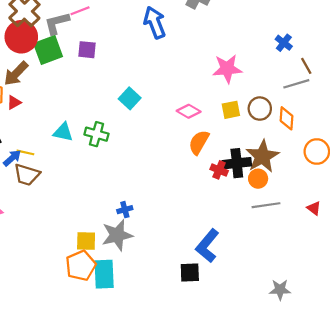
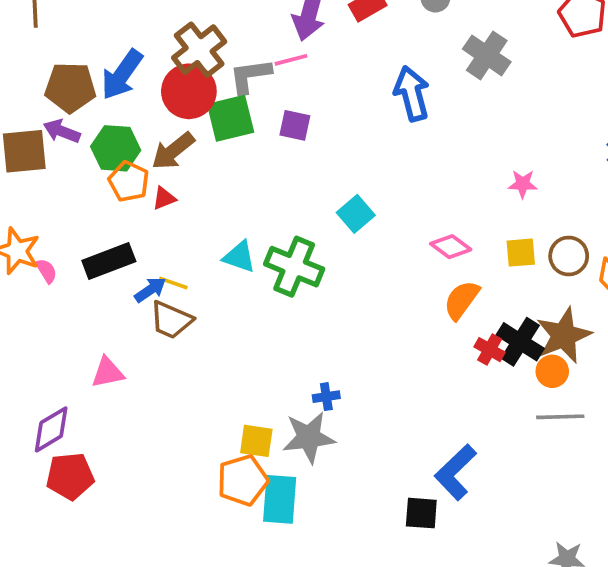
pink star: (227, 69) -> (523, 184), size x0.6
green cross: (96, 134) -> (294, 267), size x1.4
black cross: (237, 163) -> (520, 342), turned 32

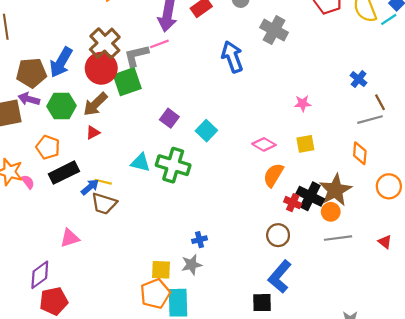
purple square: (295, 125) -> (169, 118), moved, turned 30
orange pentagon: (129, 181) -> (48, 147), moved
brown circle: (569, 256) -> (278, 235), moved
gray star: (309, 437) -> (192, 265), size x0.7

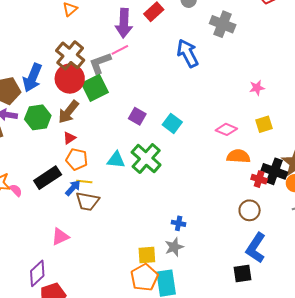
orange pentagon: (48, 147) -> (77, 159), moved
green cross: (173, 165) -> (146, 159), turned 32
orange semicircle: (273, 175) -> (238, 156), turned 70
blue cross: (199, 240) -> (179, 223), turned 32

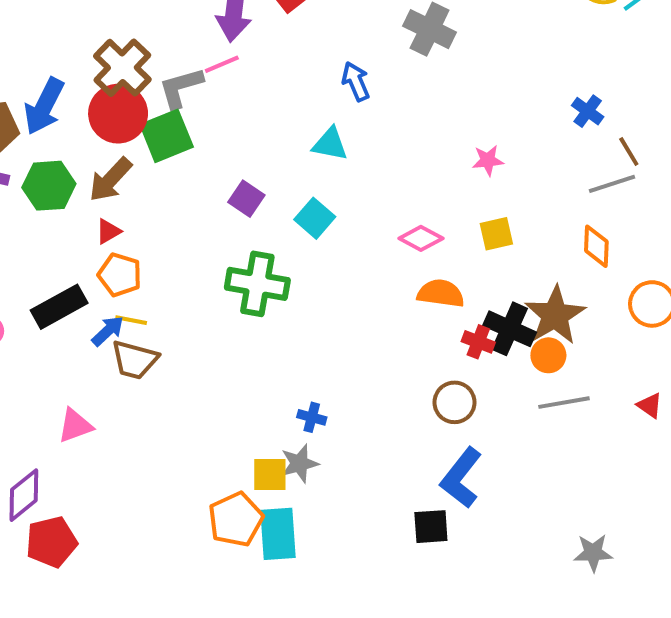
blue arrow: (188, 53) -> (356, 81), size x0.7
green cross: (146, 159) -> (257, 284), turned -36
cyan triangle: (116, 160) -> (330, 144), moved
yellow square: (147, 255) -> (270, 474), moved

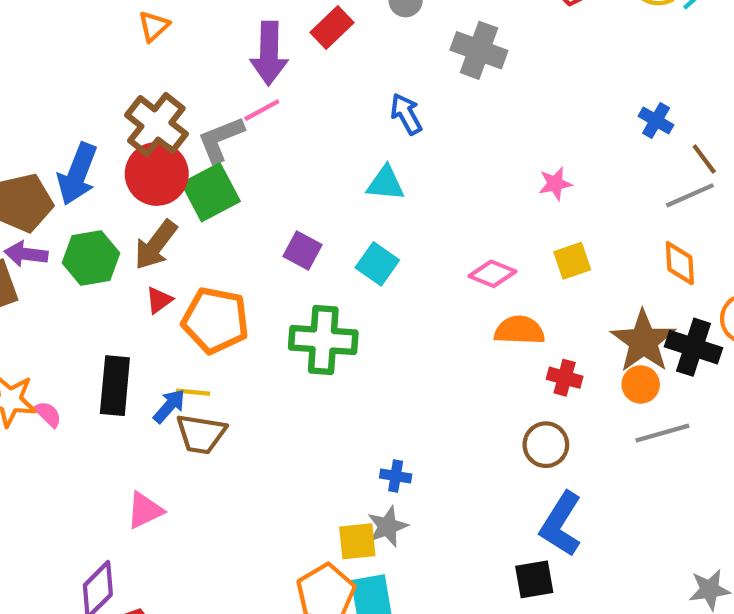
orange pentagon: (120, 275) -> (215, 320), moved, size x1.4
black rectangle: (59, 307) -> (115, 386), turned -50
black cross: (510, 329) -> (694, 347), moved

